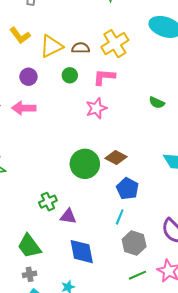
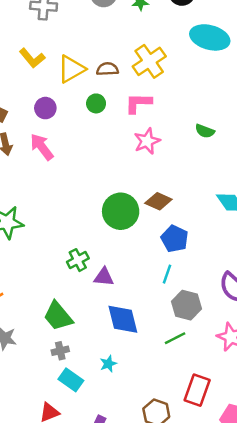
pink arrow: (24, 108) -> (42, 147), turned 55
pink star: (96, 108) -> (147, 141), moved
green line: (137, 275) -> (175, 338), moved

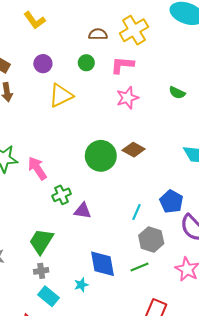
yellow triangle: (71, 69) -> (61, 95), moved
pink arrow: (42, 147) -> (37, 168), moved
blue pentagon: (175, 239) -> (171, 202), moved
green trapezoid: (58, 316) -> (41, 241), turned 68
blue diamond: (123, 319) -> (103, 264), moved

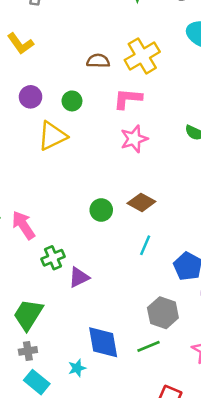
green circle: (86, 63) -> (72, 101), moved
green circle: (101, 156) -> (101, 210), size x0.6
purple triangle: (83, 211) -> (79, 277), turned -36
cyan line: (137, 212) -> (145, 245), moved

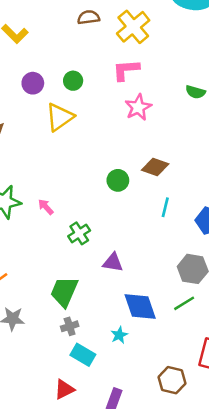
brown semicircle: (98, 61) -> (89, 17), moved
pink arrow: (23, 225) -> (46, 207), size x0.6
purple triangle: (79, 277) -> (113, 262), moved, turned 45

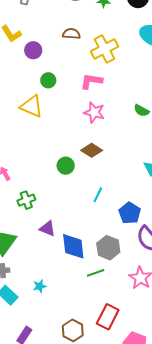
purple circle: (33, 83) -> (33, 50), moved
pink star: (138, 107) -> (94, 112), turned 30
yellow triangle: (60, 117) -> (32, 106), turned 45
brown diamond: (155, 167) -> (92, 150), moved
blue diamond: (140, 306) -> (73, 246), moved

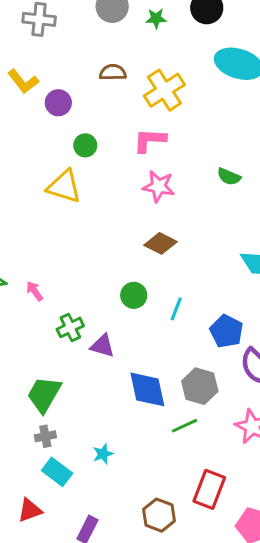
green circle: (66, 166) -> (134, 295), moved
purple triangle: (47, 229) -> (102, 346), moved

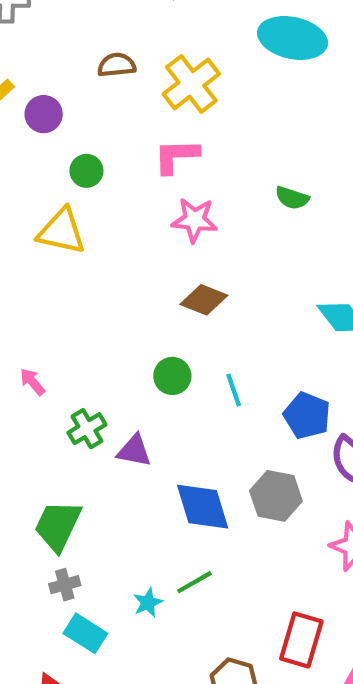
cyan line: (176, 309) -> (234, 390), turned -35
green line: (185, 426) -> (194, 582), moved

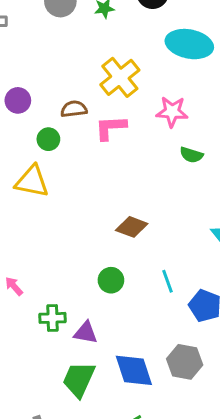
brown semicircle: (117, 65) -> (74, 109), moved
pink star: (195, 220) -> (172, 112), moved
cyan line: (234, 390) -> (167, 281), moved
green cross: (87, 429) -> (52, 318), turned 30
green trapezoid: (58, 526) -> (79, 380), moved

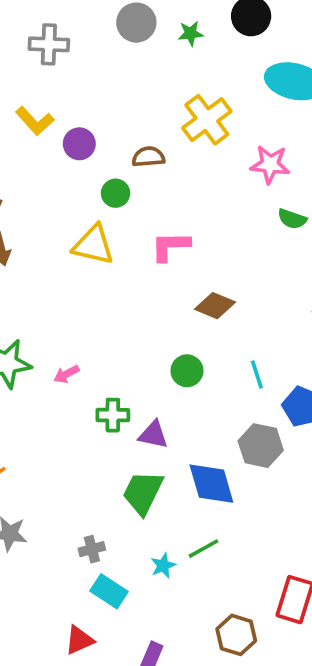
pink L-shape: (111, 128) -> (170, 246), moved
pink arrow: (14, 286) -> (66, 374), turned -78
gray hexagon: (185, 362) -> (261, 446), moved

